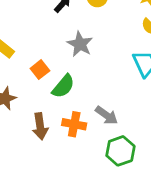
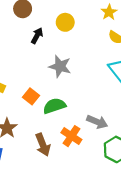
green semicircle: (63, 86) -> (54, 106), turned -135
orange cross: (74, 124) -> (71, 136), turned 36

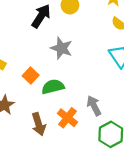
black arrow: (37, 36) -> (41, 16), size x1.5
gray arrow: (97, 122) -> (94, 106), turned -144

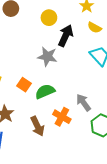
black arrow: (41, 16) -> (66, 36), moved

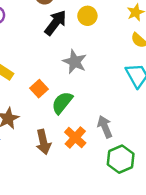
black arrow: (66, 36) -> (55, 23), moved
green semicircle: (45, 91) -> (62, 103), turned -42

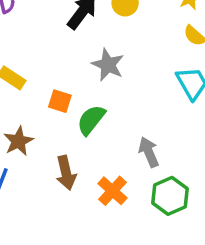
orange square: (39, 89) -> (60, 101), turned -30
orange cross: (75, 138) -> (113, 191), moved

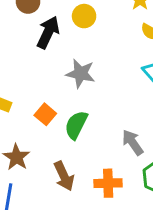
orange square: (60, 101) -> (45, 114), turned 35
orange cross: (113, 191) -> (108, 183), turned -32

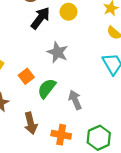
gray arrow: (133, 142) -> (75, 100), moved

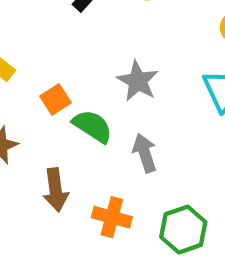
gray star: (58, 52) -> (138, 81), moved
green semicircle: (47, 88) -> (93, 126), turned 80

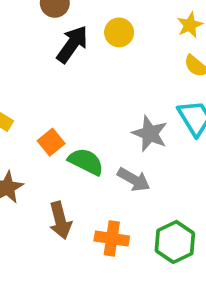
gray star: (138, 81) -> (150, 134), moved
gray arrow: (145, 153) -> (134, 180), turned 144

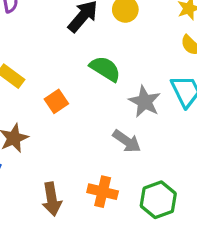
green semicircle: (86, 162) -> (105, 69), moved
brown arrow: (60, 220) -> (52, 199), moved

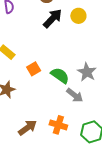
green semicircle: (105, 69) -> (60, 75), moved
brown arrow: (52, 199) -> (27, 128), turned -120

